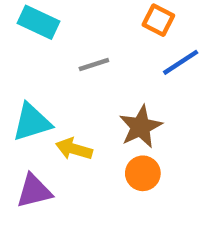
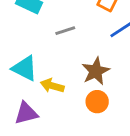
cyan triangle: (32, 122) -> (25, 68), turned 44

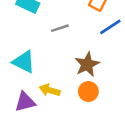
yellow arrow: (52, 86) -> (50, 90), moved

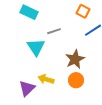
cyan triangle: (24, 62) -> (36, 47), moved, turned 30
purple triangle: (25, 102) -> (27, 88), turned -30

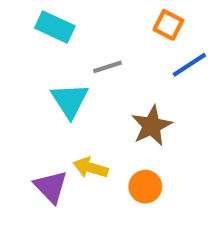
orange circle: (76, 80) -> (145, 187), moved
purple triangle: (27, 88) -> (51, 187), turned -30

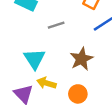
cyan triangle: (70, 100) -> (34, 59), moved

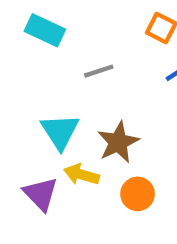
brown star: (81, 59) -> (118, 142), moved

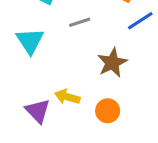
cyan triangle: (60, 131) -> (30, 41), moved
brown star: (118, 142) -> (112, 63), moved

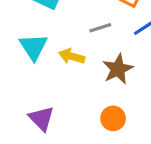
gray line: (80, 22) -> (100, 28), moved
yellow arrow: (67, 97) -> (72, 56), moved

